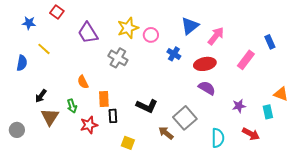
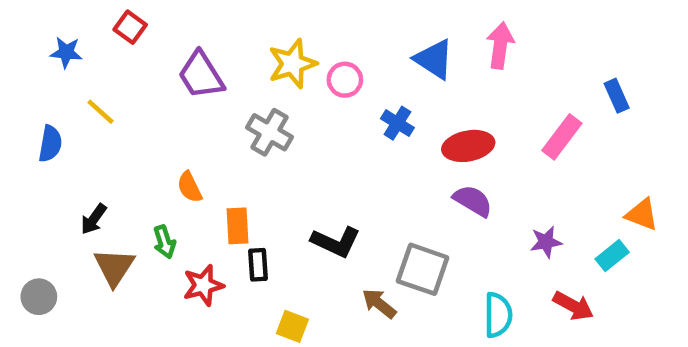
blue triangle: (190, 26) -> (434, 59), turned -48
pink arrow: (216, 36) -> (500, 45), moved, turned -30
cyan rectangle: (268, 112) -> (612, 256), turned 64
gray square: (185, 118) -> (423, 269), turned -30

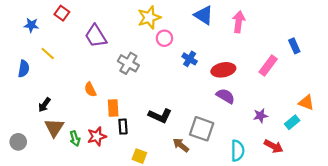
blue triangle: (434, 59) -> (204, 15), moved
yellow star: (292, 64) -> (149, 17), moved
green arrow: (164, 242) -> (75, 139), moved

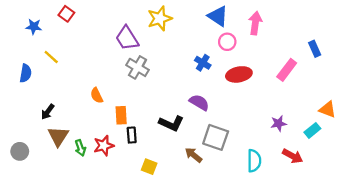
purple trapezoid: (96, 36) -> (127, 38), moved
pink circle: (164, 38) -> (227, 42), moved
purple semicircle: (226, 96) -> (199, 102), moved

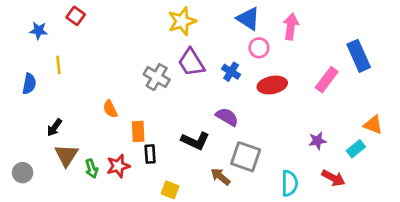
purple trapezoid: (127, 38) -> (191, 62), moved
blue rectangle: (315, 49) -> (359, 56), size x1.6
yellow line: (51, 57) -> (58, 65), turned 42

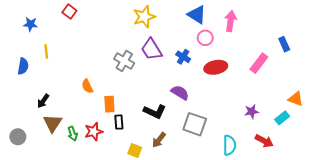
red square: (76, 16) -> (69, 12), moved
blue rectangle: (359, 56) -> (284, 44), size x0.6
brown arrow: (220, 177) -> (159, 140), moved, turned -91

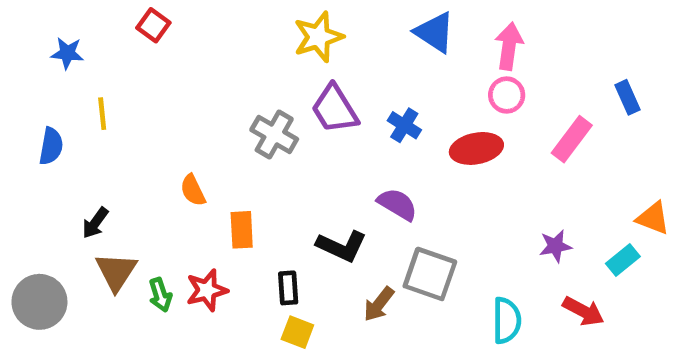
pink circle: (205, 38) -> (507, 95), moved
black rectangle: (119, 122) -> (288, 288), moved
gray circle: (18, 137) -> (39, 302), size x1.5
brown arrow: (159, 140) -> (379, 304), moved

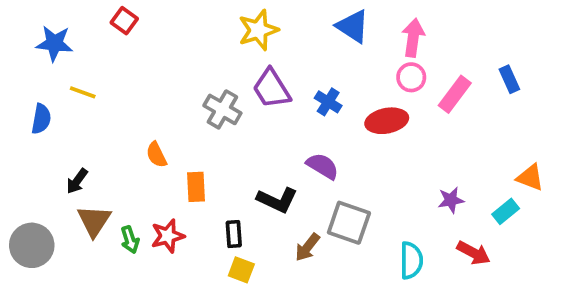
blue star: (67, 53) -> (54, 43), size x1.4
yellow line: (102, 114) -> (83, 92), turned -64
pink rectangle: (572, 139) -> (455, 94), moved

